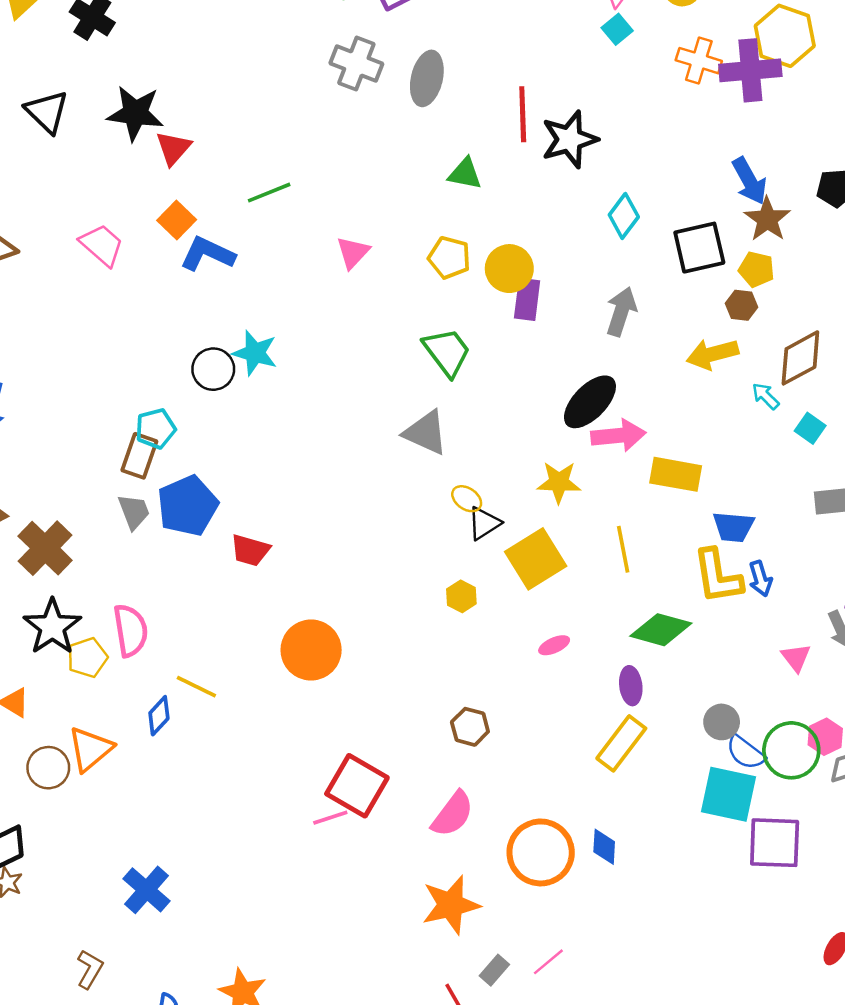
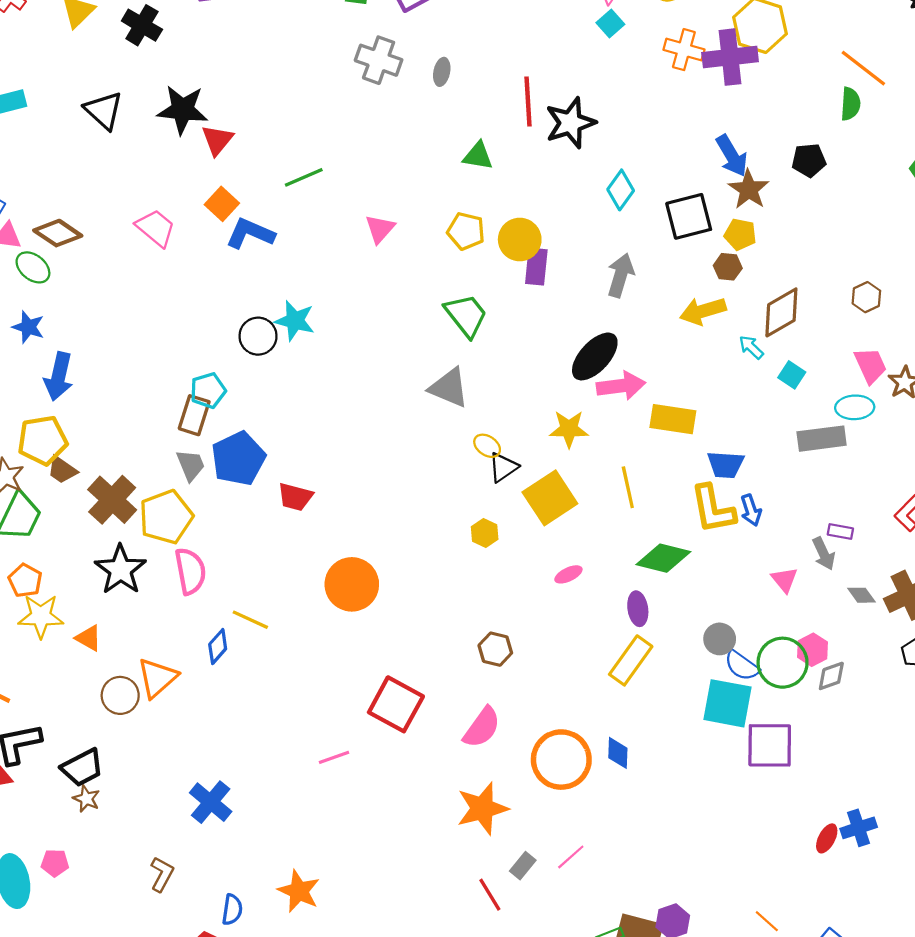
gray ellipse: (427, 78) -> (442, 72), size x0.6
yellow pentagon: (87, 658) -> (166, 517), moved, size x1.5
pink line: (330, 818) -> (334, 757), moved

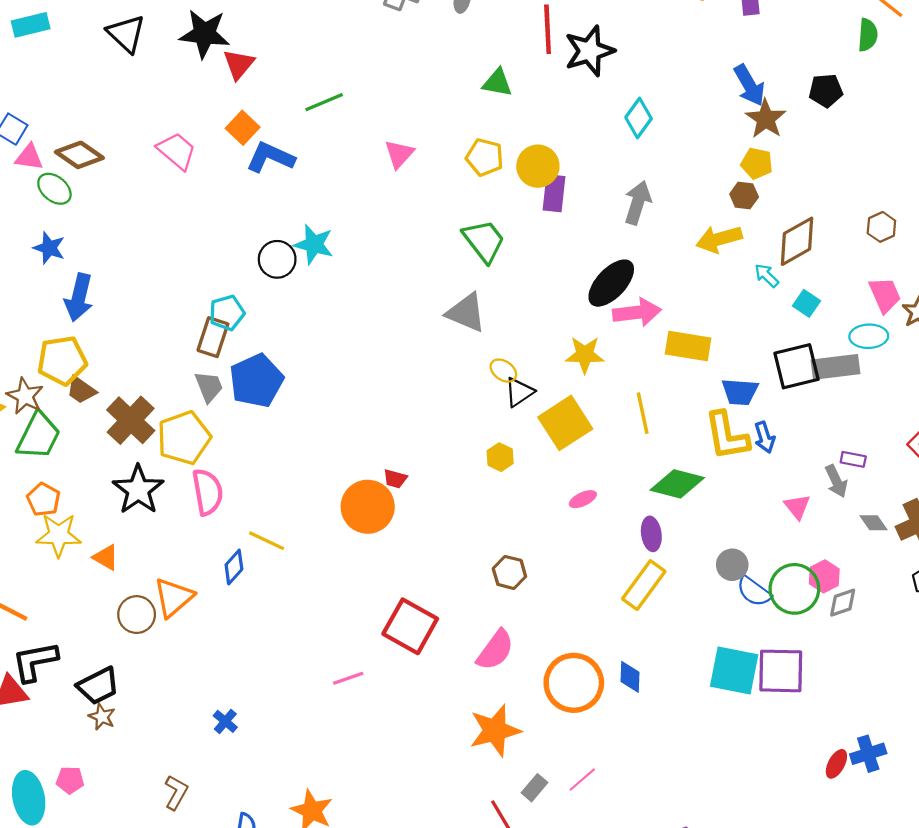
black square: (689, 216) -> (796, 366), moved
red trapezoid: (295, 497) -> (395, 479), moved, size x0.7
cyan square: (728, 703) -> (734, 670), moved
blue cross: (211, 802) -> (225, 721), size x0.6

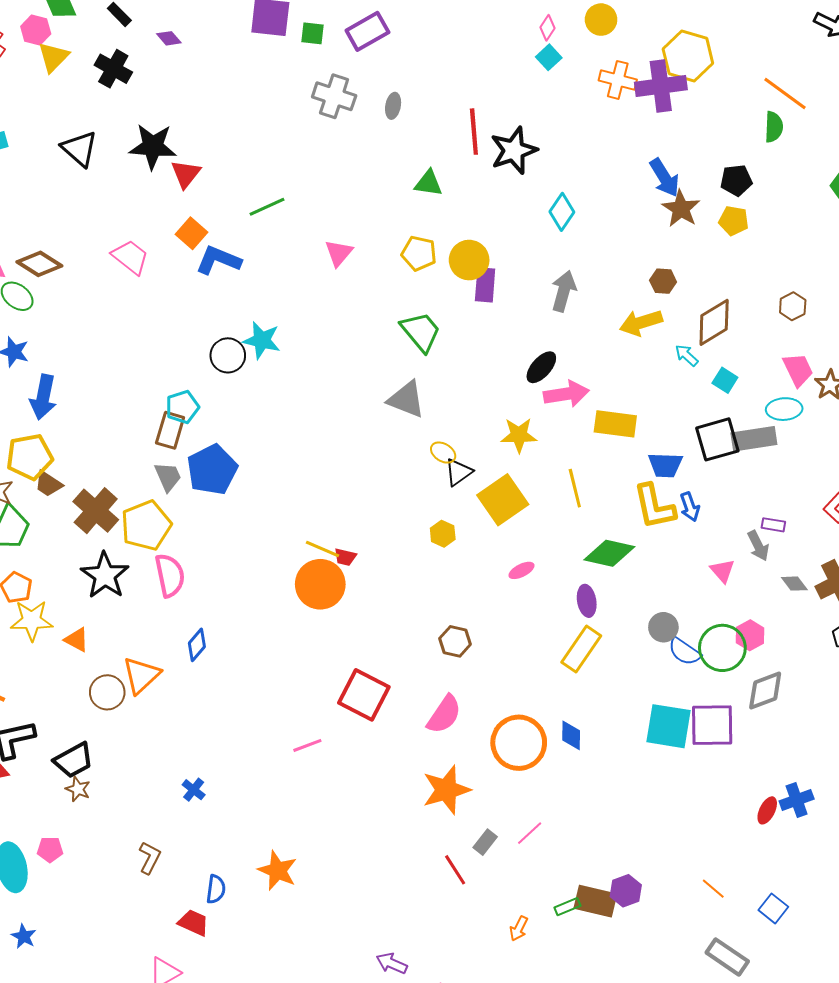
yellow pentagon: (757, 163) -> (734, 221), moved
black ellipse: (611, 283) -> (541, 367), size x0.7
yellow line: (267, 541) -> (323, 549), moved
gray diamond: (843, 603) -> (765, 690), moved, size x1.4

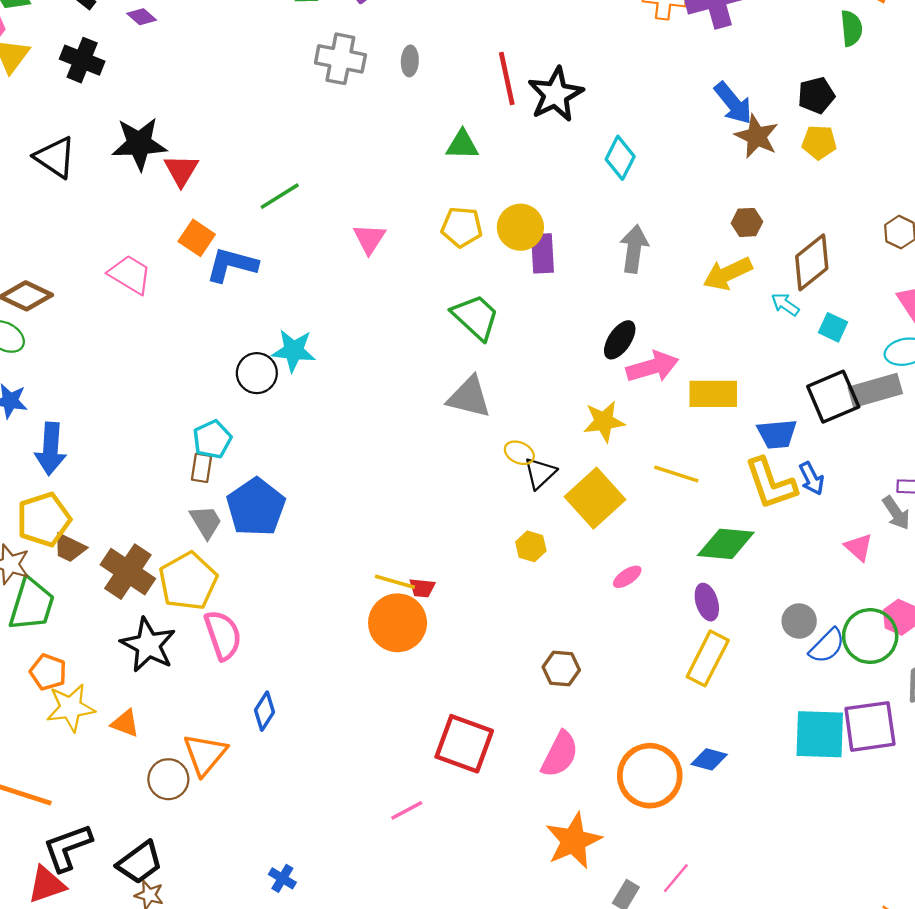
brown rectangle: (170, 430) -> (202, 468), size x0.7
yellow line: (575, 488) -> (676, 474), turned -51
blue semicircle: (685, 652) -> (827, 646), turned -72
blue diamond: (571, 735) -> (709, 759), turned -68

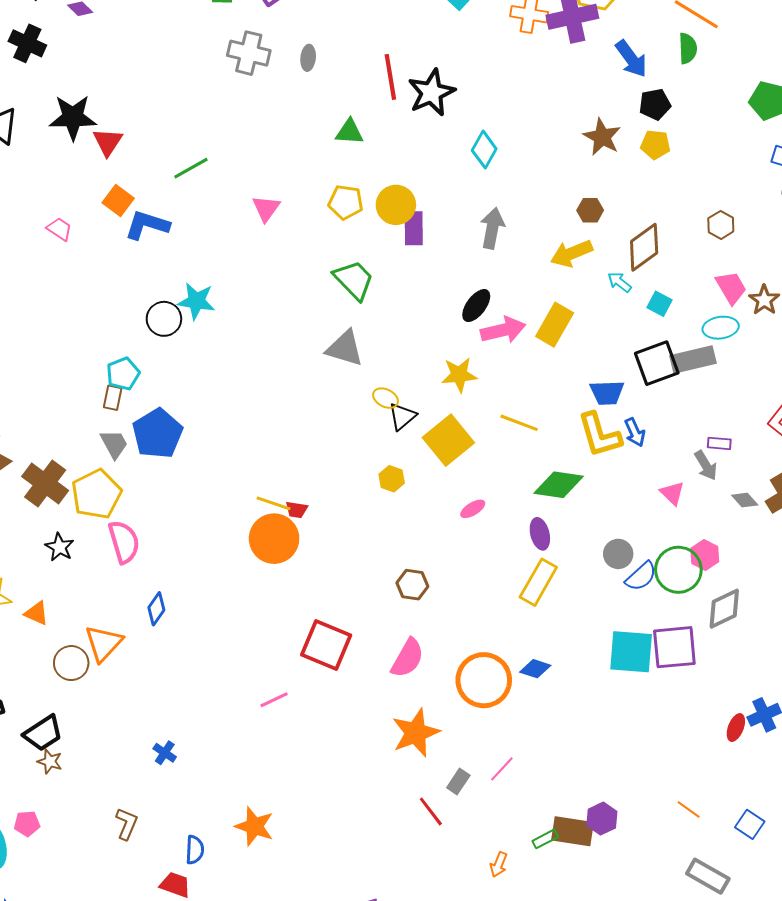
blue arrow: (733, 103) -> (631, 59), moved
pink trapezoid: (130, 274) -> (59, 229), size x0.7
yellow rectangle: (713, 394) -> (555, 325), moved, turned -63
black star: (148, 645) -> (59, 547), size x0.6

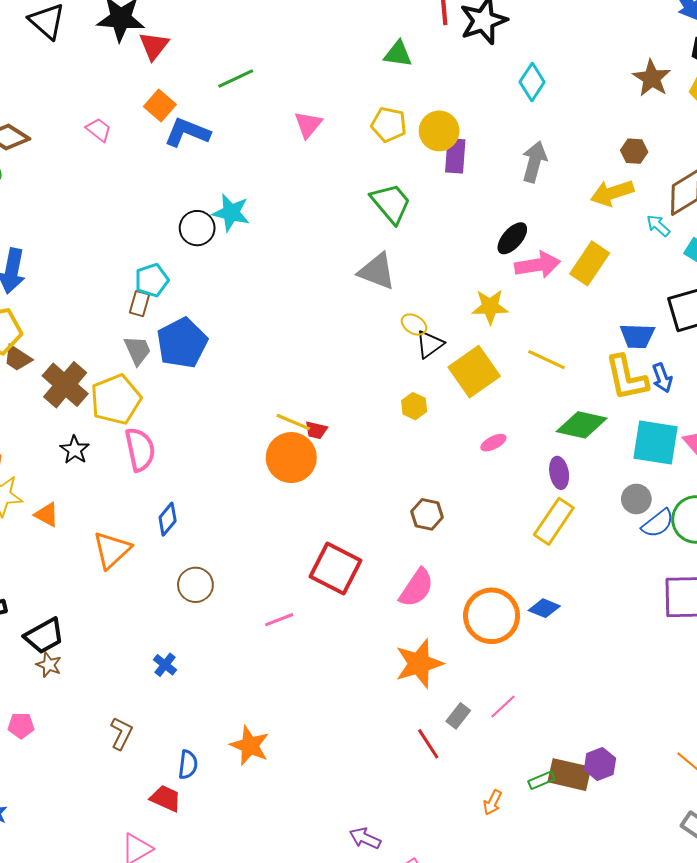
cyan square: (631, 652) -> (656, 443), moved
brown circle: (71, 663) -> (195, 585), moved

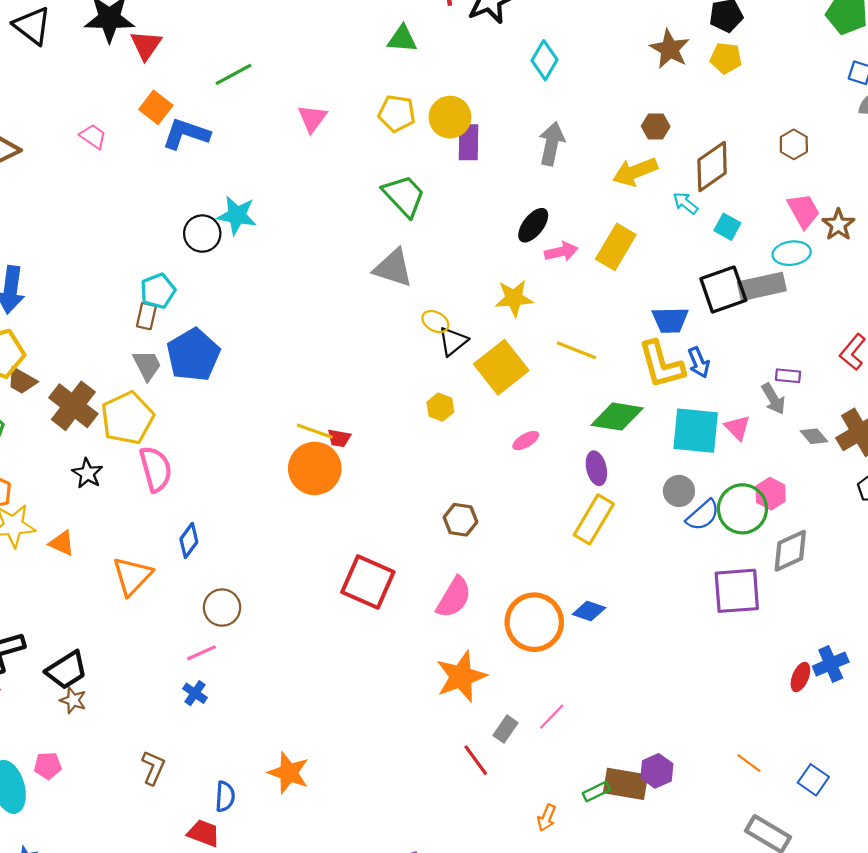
pink arrow: (538, 265) -> (561, 252), size x0.7
pink line: (279, 620) -> (201, 653), moved

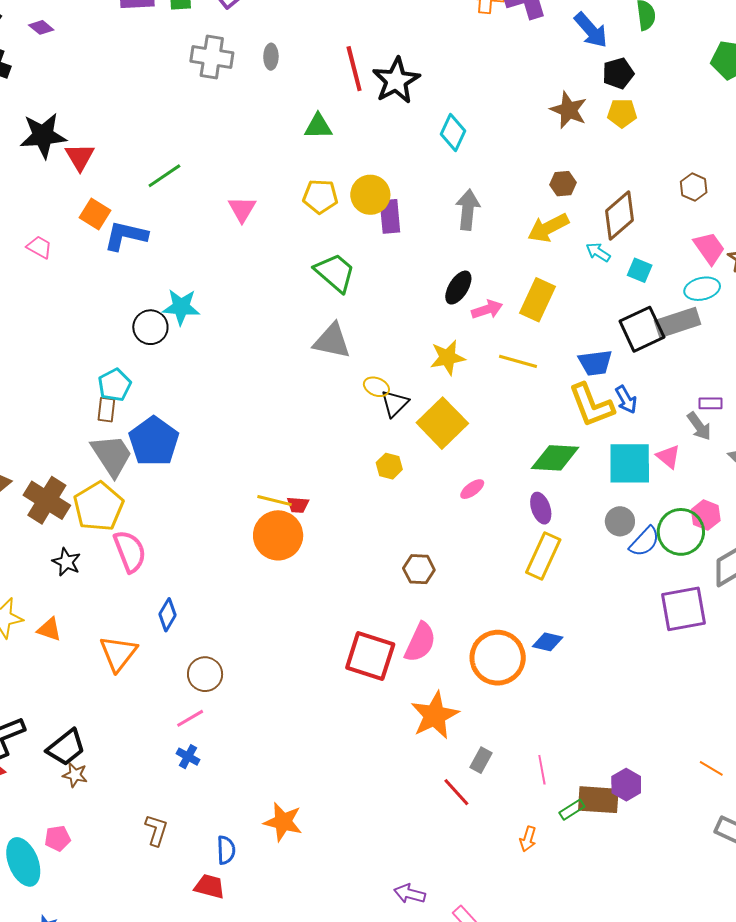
yellow line: (576, 350) -> (518, 361), moved
gray trapezoid: (147, 365) -> (112, 455), size x1.5
red square: (368, 582) -> (370, 656), moved
pink line: (552, 717) -> (542, 770), moved, turned -48

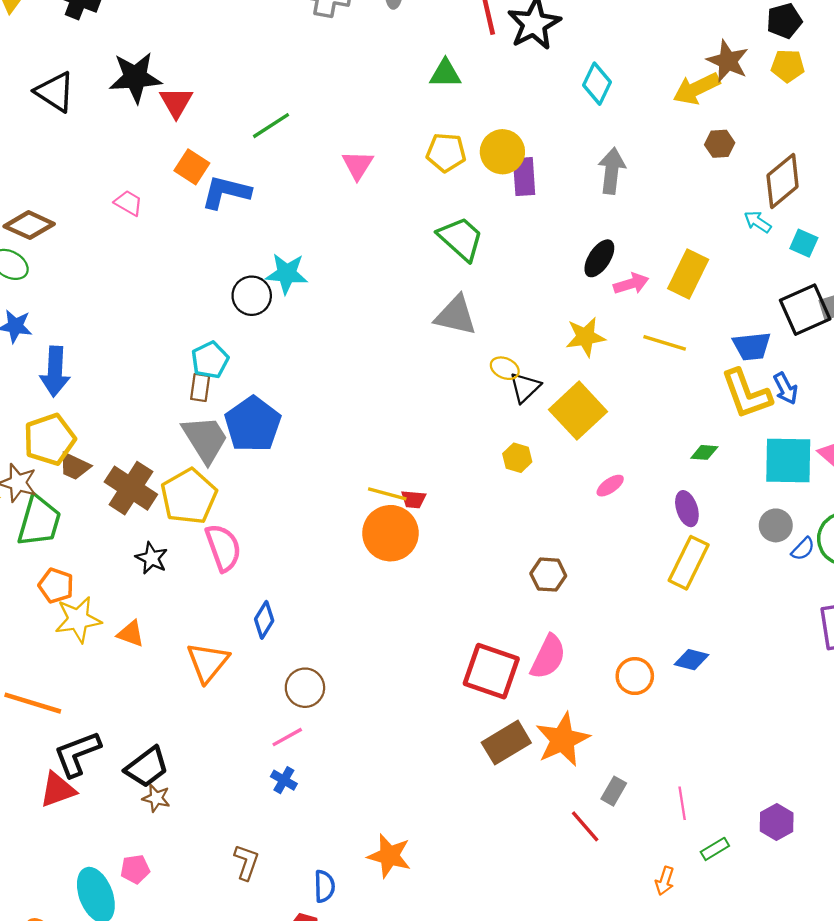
yellow arrow: (548, 228) -> (696, 89), moved
green diamond: (555, 458) -> (704, 452), size x0.5
blue semicircle: (644, 542) -> (803, 549), size x0.7
orange circle: (498, 658) -> (635, 676), size x0.6
brown rectangle: (598, 800) -> (506, 743), moved, turned -36

